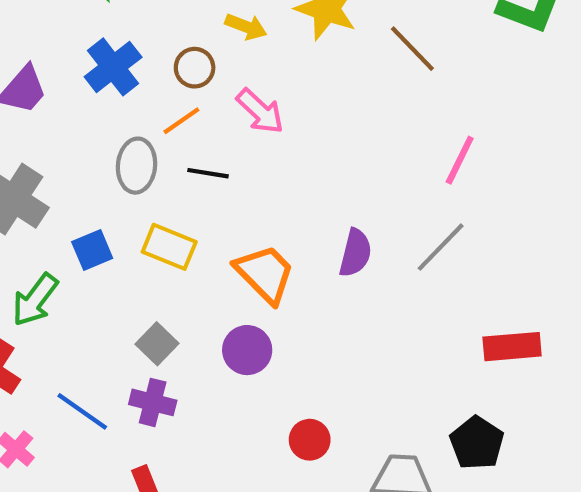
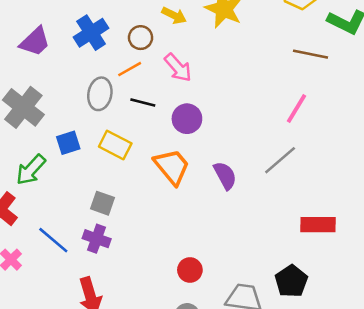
brown line: (412, 49) -> (310, 54), moved, turned -40
purple semicircle: (355, 253) -> (225, 175), moved, turned -48
gray square: (157, 344) -> (102, 203), turned -30
purple circle: (247, 350) -> (187, 119), moved

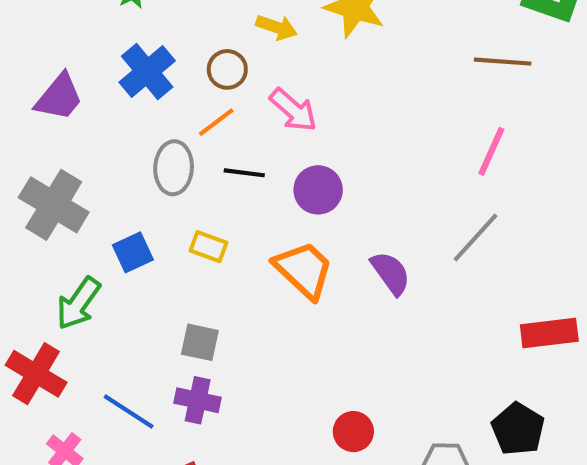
yellow rectangle: (115, 145) -> (208, 247), size x0.7

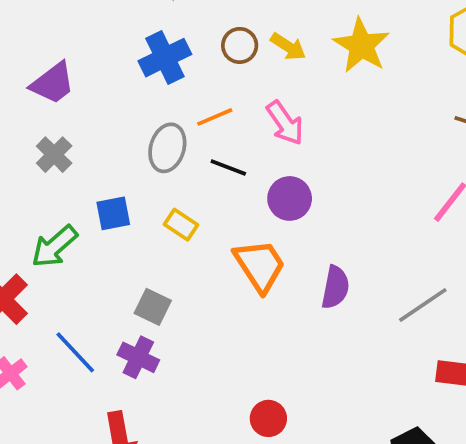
brown circle: (227, 69) -> (240, 45), moved
purple trapezoid: (59, 97) -> (53, 83), moved
gray cross: (54, 205) -> (54, 155), size x0.6
gray line: (476, 238) -> (423, 305), moved
purple semicircle: (391, 273) -> (335, 287), turned 33

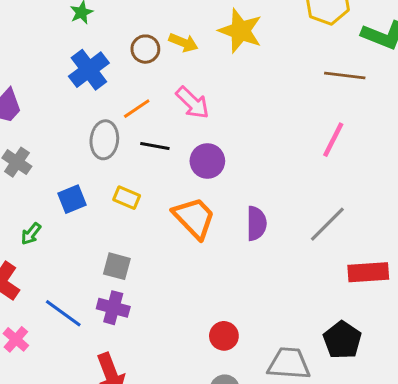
green arrow: (54, 246) -> (31, 234), size x0.6

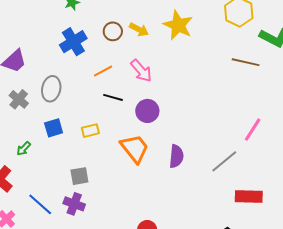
gray ellipse: (104, 140) -> (51, 89), moved
pink line: (333, 140) -> (253, 130), moved
yellow rectangle: (127, 198) -> (90, 131), turned -42
gray square: (117, 266) -> (79, 176), turned -30

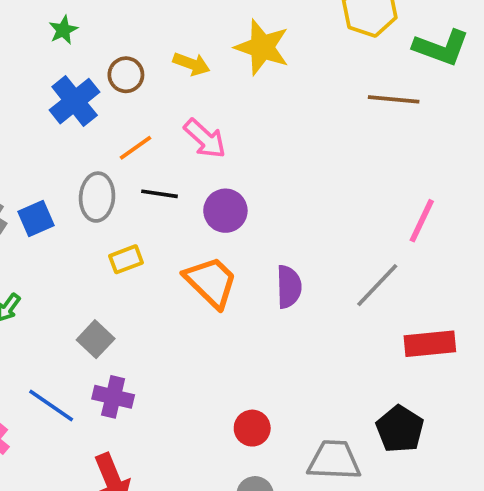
brown circle: (113, 31) -> (126, 75), moved
gray ellipse: (51, 89) -> (97, 197), moved
blue square: (54, 128) -> (36, 219), moved
gray square: (79, 176) -> (96, 339), moved, turned -30

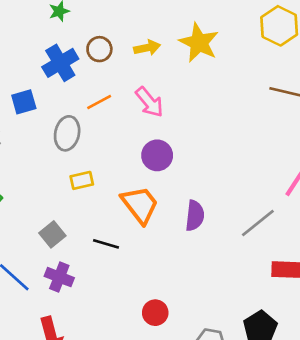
yellow arrow: (192, 64) -> (147, 48), turned -40
black line: (160, 194) -> (106, 244), moved
blue square: (36, 219) -> (24, 102), moved

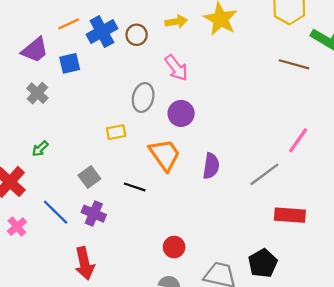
brown circle: (99, 49) -> (137, 35), moved
orange line: (99, 102) -> (69, 24), moved
gray ellipse: (67, 133) -> (143, 97), moved

